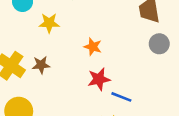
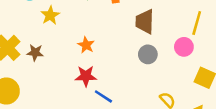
yellow star: (49, 23) -> (50, 15), turned 30

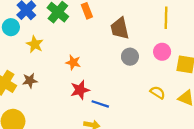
pink circle: (184, 47) -> (162, 52), moved

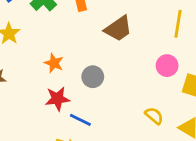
brown trapezoid: (120, 28) -> (118, 29), turned -120
gray circle: (130, 57) -> (93, 77), moved

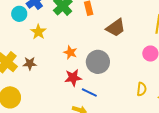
gray circle: (93, 77) -> (98, 62), size x1.5
yellow semicircle: (154, 116) -> (142, 89), turned 56

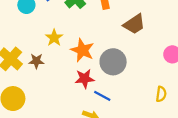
yellow star: (38, 32) -> (54, 38), moved
orange star: (70, 52) -> (82, 50), size x1.5

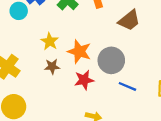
brown star: (36, 61) -> (52, 66), moved
blue line: (102, 96) -> (127, 86), moved

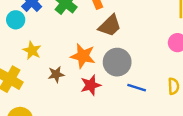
brown trapezoid: (129, 20) -> (110, 26), moved
yellow star: (50, 41) -> (32, 50), moved

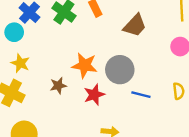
brown trapezoid: (110, 26) -> (135, 25), moved
yellow star: (32, 50) -> (20, 63), moved

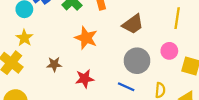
orange star: (85, 65) -> (86, 38), moved
gray circle: (120, 70) -> (137, 61), moved

